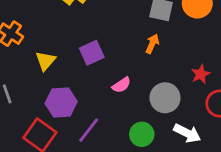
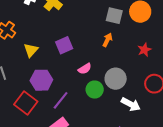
red star: (201, 74) -> (144, 50), moved
green circle: (142, 134) -> (95, 90), moved

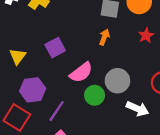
red star: (144, 50) -> (146, 35), moved
pink semicircle: (85, 69) -> (81, 72), size x1.5

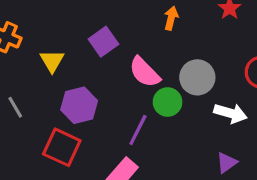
pink semicircle: (81, 72) -> (145, 72), turned 90
purple line: (57, 111) -> (138, 130), moved

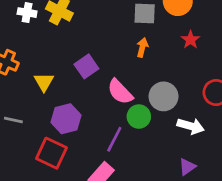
gray line: (15, 107) -> (13, 120), turned -48

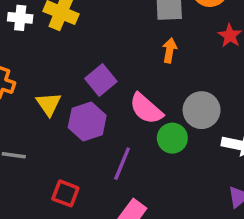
purple hexagon: (66, 119) -> (87, 122), moved
purple line: (114, 139) -> (122, 164), moved
red square: (51, 153) -> (65, 193), size x0.7

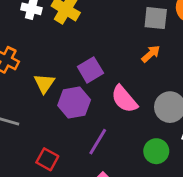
orange arrow: (170, 50) -> (151, 54), turned 30
green circle: (172, 138) -> (156, 151), moved

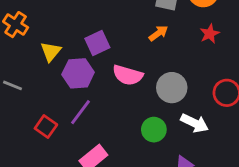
pink semicircle: (124, 99) -> (128, 75), turned -40
purple line: (98, 142) -> (80, 112), moved

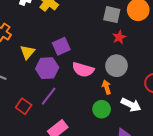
orange arrow: (158, 33) -> (107, 87), moved, turned -72
red star: (210, 34) -> (119, 37), moved
gray circle: (172, 88) -> (117, 66), moved

